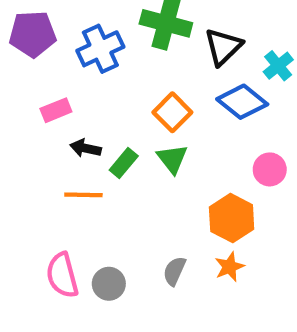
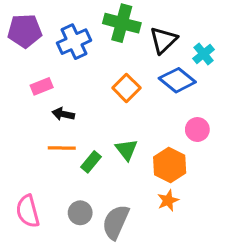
green triangle: (172, 159) -> (126, 150), moved
green rectangle: (124, 163) -> (91, 162), moved
gray semicircle: (174, 271) -> (116, 222), moved, size x1.6
pink semicircle: (62, 275) -> (28, 211), moved

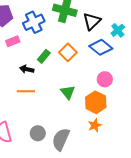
pink rectangle: (42, 86) -> (13, 41), moved
pink circle: (197, 130) -> (105, 79), moved
green rectangle: (91, 162) -> (44, 56), moved

